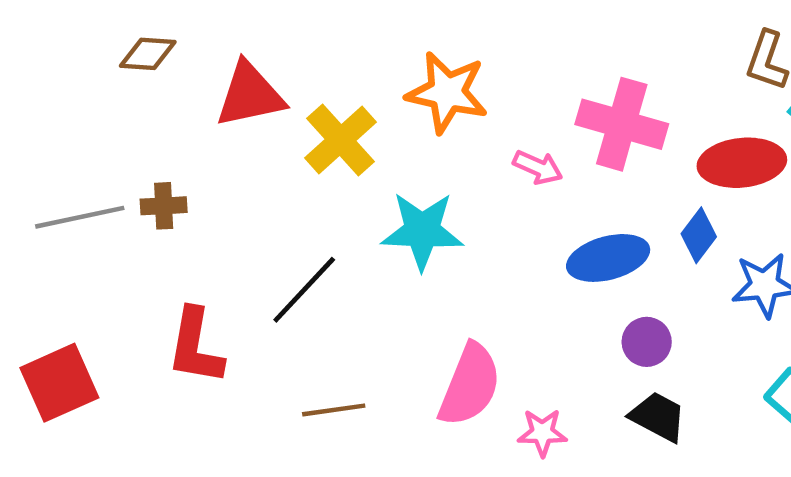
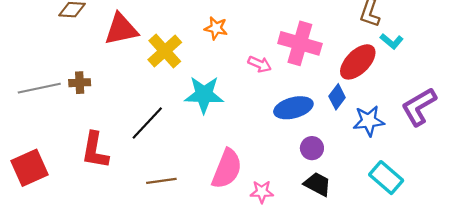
orange star: (447, 92) -> (216, 28), size x0.6
red ellipse: (742, 163) -> (358, 62), turned -39

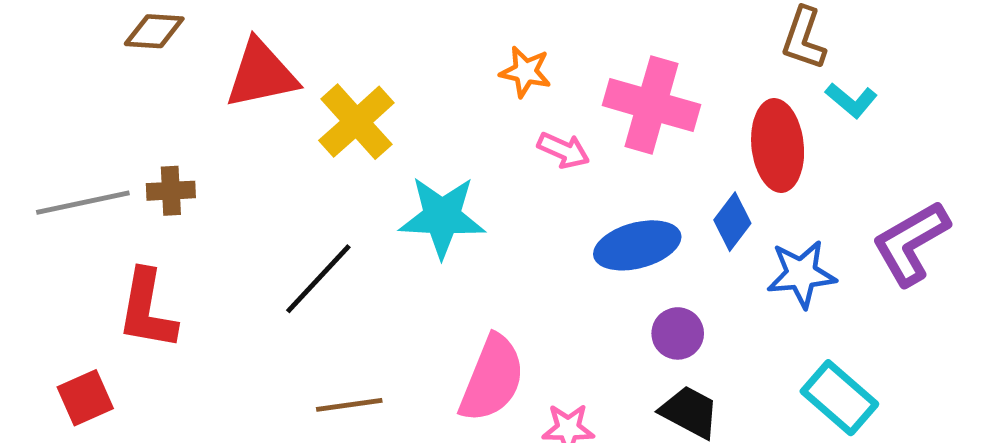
orange star: (216, 28) -> (525, 72), moved
red ellipse: (358, 62) -> (778, 145), turned -51
red L-shape: (95, 150) -> (147, 310), moved
red square: (29, 168) -> (85, 398), moved, size x0.7

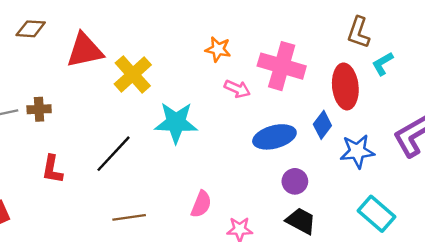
cyan L-shape: (851, 100) -> (383, 64), turned 110
red L-shape: (147, 310) -> (52, 169), moved, size x0.7
pink semicircle: (492, 379) -> (201, 204), size x0.6

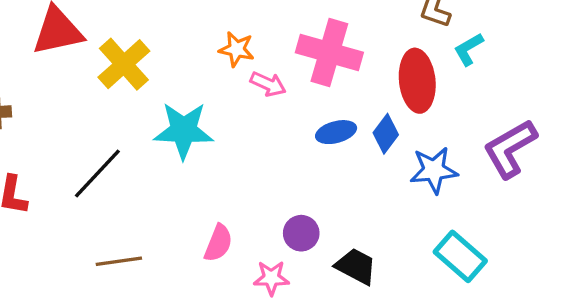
orange star: (218, 49) -> (237, 49), moved
blue ellipse: (274, 137) -> (336, 132), moved, size x0.7
purple circle: (295, 181) -> (301, 233), moved

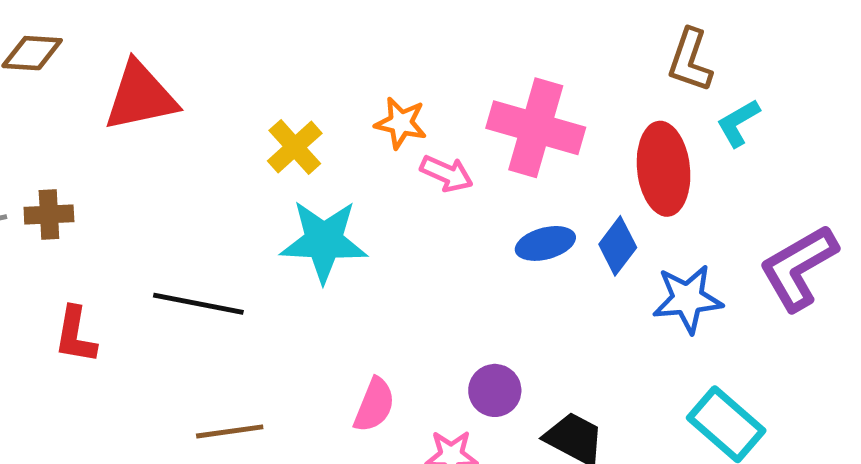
yellow cross: (124, 64) -> (295, 147), moved, size x0.7
black line: (97, 174) -> (198, 304), turned 58

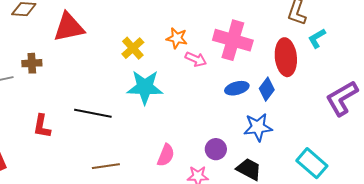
brown cross: (49, 215) -> (32, 63), moved
blue star: (688, 299) -> (258, 127), moved

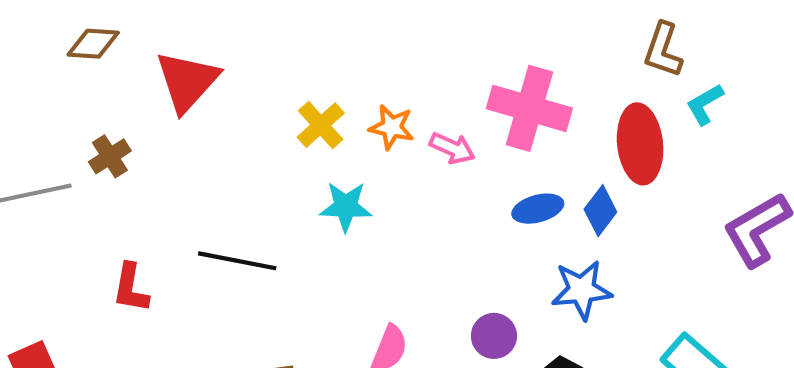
red triangle: (69, 27) -> (187, 81), turned -36
orange star: (177, 38) -> (392, 127), moved
brown cross: (32, 63) -> (110, 156), turned -30
cyan star: (145, 87) -> (346, 207), size x0.7

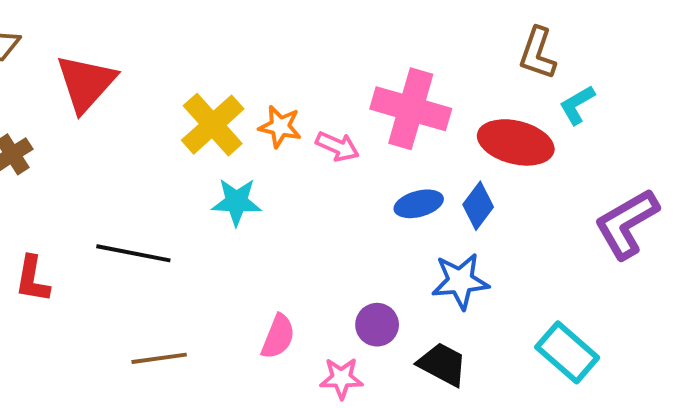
yellow cross: (321, 125) -> (213, 125), size x1.4
red ellipse: (640, 144) -> (516, 142), turned -70

